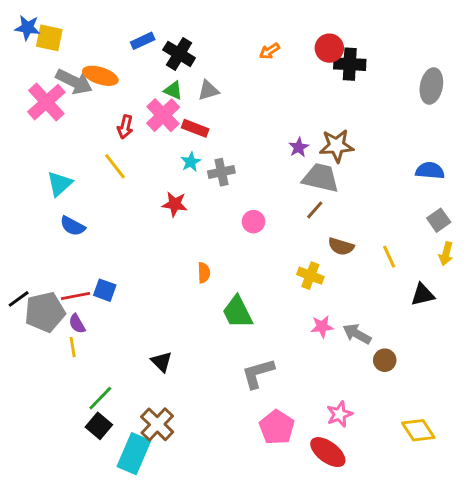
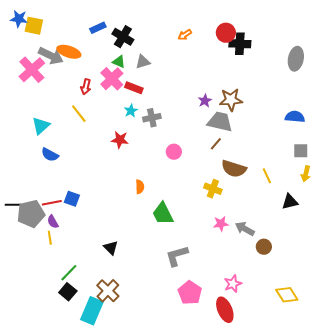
gray square: (439, 220) -> (301, 151), turned 35
brown semicircle: (341, 246) -> (234, 169), size x1.4
black line: (19, 299) -> (13, 205), turned 35
red ellipse: (328, 452) -> (225, 310), turned 30

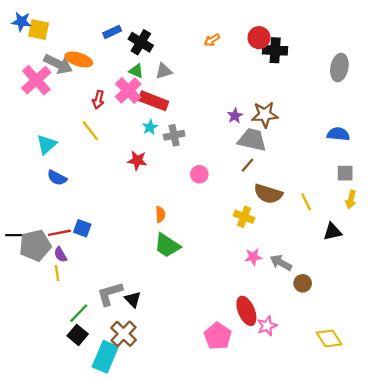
red rectangle: (134, 88) -> (153, 101), size x1.4
green trapezoid: (163, 214) -> (167, 245), moved, turned -30
black triangle: (111, 248) -> (133, 299), moved
gray L-shape: (177, 256) -> (110, 294), moved
red ellipse: (225, 310) -> (246, 311), moved

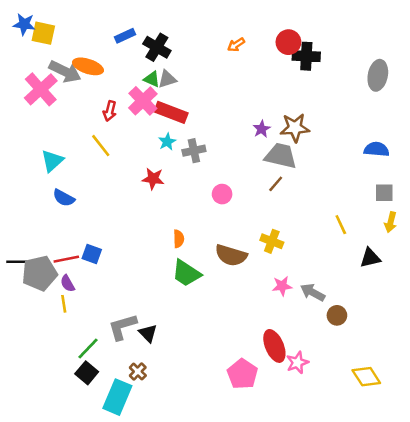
gray triangle: (164, 71) -> (167, 79), moved
brown semicircle: (268, 194) -> (231, 255), moved
brown cross: (124, 334) -> (138, 372), size x0.6

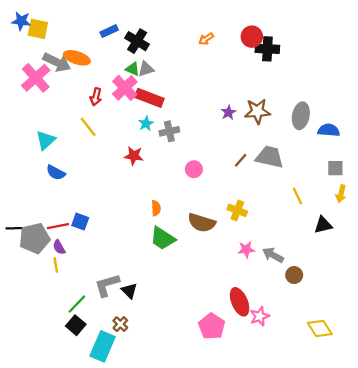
gray ellipse: (378, 75) -> (301, 116), moved
gray trapezoid: (281, 156) -> (270, 157), moved

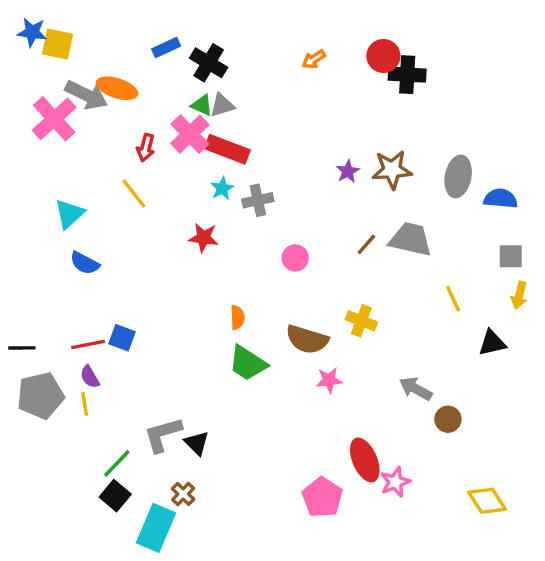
gray pentagon: (35, 238) -> (41, 395), moved
pink star: (246, 249) -> (329, 380), moved

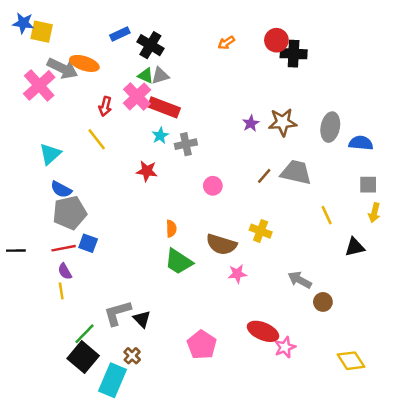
gray pentagon: (41, 395) -> (70, 213), moved
red ellipse: (365, 460) -> (263, 331), turned -44
black square: (115, 496) -> (83, 357), size x1.4
pink pentagon: (322, 497) -> (202, 345), moved

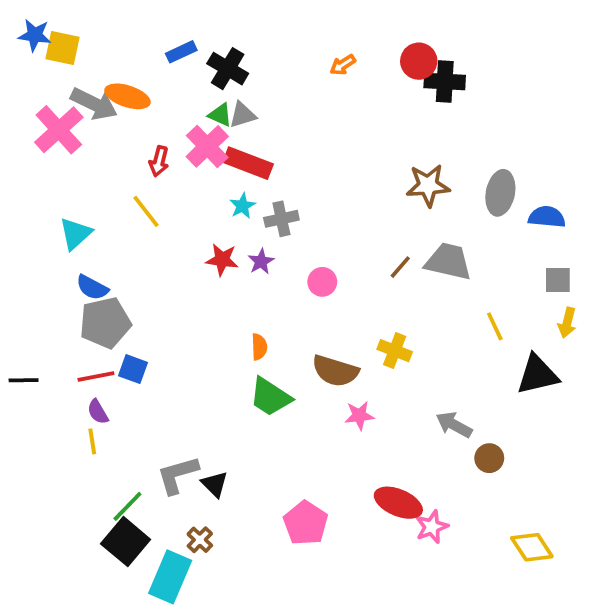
purple star: (251, 123) -> (261, 261), moved
black triangle: (355, 247) -> (537, 375), size x1.4

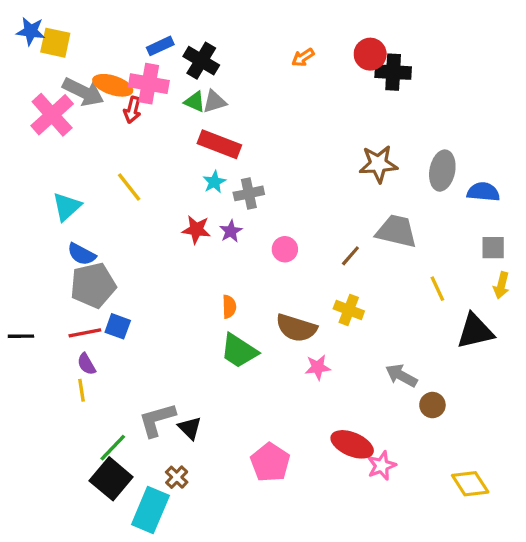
pink cross: (207, 146) -> (149, 84), moved, turned -36
red arrow: (159, 161) -> (132, 110), moved
brown line: (400, 267) -> (350, 256), moved

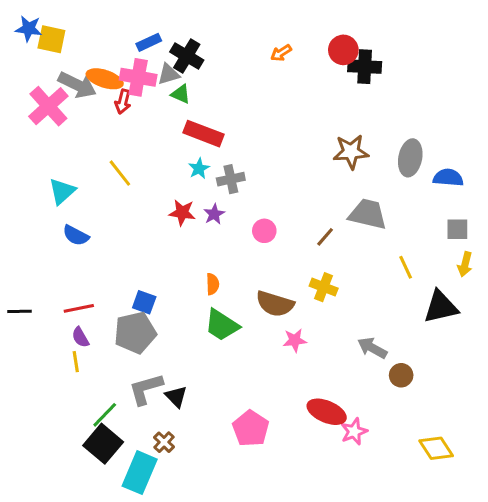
gray triangle: (214, 102) -> (169, 74), moved
gray pentagon: (93, 285) -> (135, 333), moved
blue square: (118, 326) -> (144, 302), moved

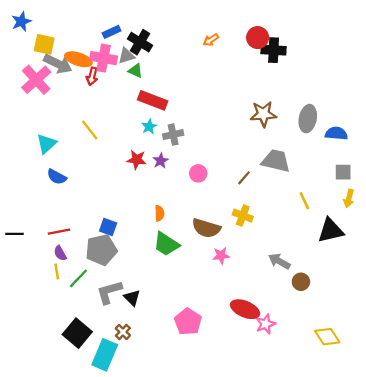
blue star: (29, 29) -> (21, 22), turned -30
yellow square: (51, 39) -> (44, 44), moved
green line: (105, 415) -> (78, 278), moved

